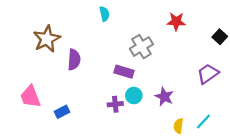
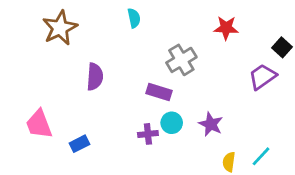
brown star: (47, 39) -> (60, 28), moved
purple trapezoid: (208, 74) -> (262, 77), moved

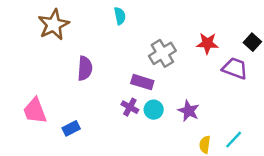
red star: (226, 28) -> (207, 43), moved
purple trapezoid: (262, 77) -> (235, 68), turned 55
purple cross: (148, 134) -> (130, 107), moved, turned 35

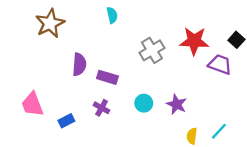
red star: (207, 43) -> (194, 41), size x1.4
purple rectangle: (142, 82) -> (107, 77), moved
purple cross: (130, 107) -> (102, 108), moved

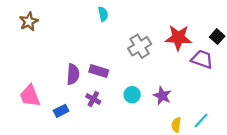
brown star: (50, 23) -> (29, 22), moved, size x0.7
purple semicircle: (79, 64) -> (73, 74), moved

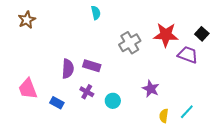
cyan circle: (132, 95) -> (113, 101), moved
blue rectangle: (61, 111) -> (57, 103), turned 56

